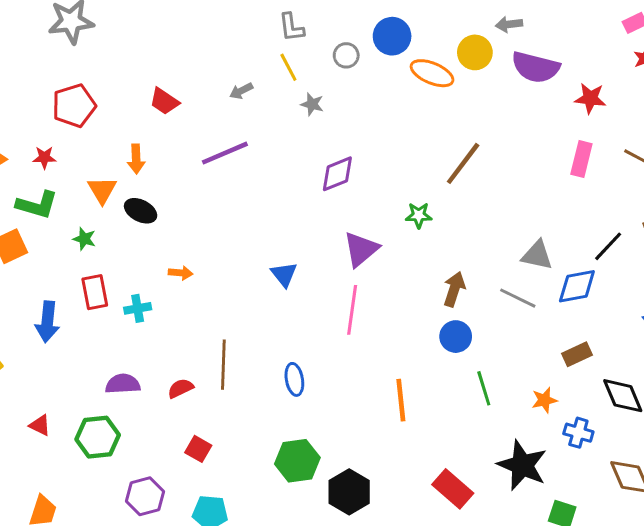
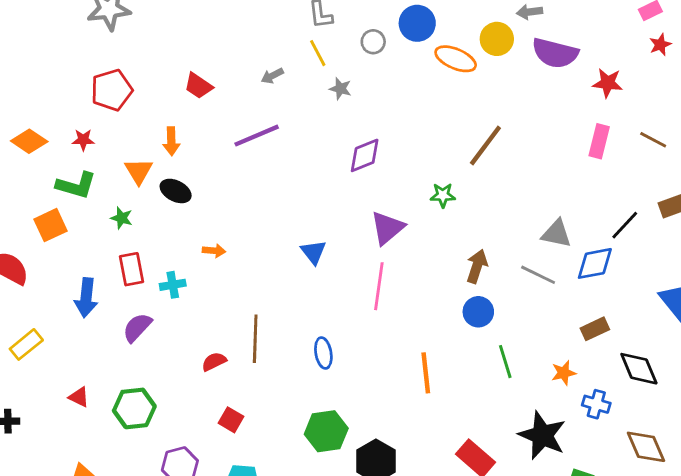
purple semicircle: (123, 384) -> (137, 327), moved, turned -44

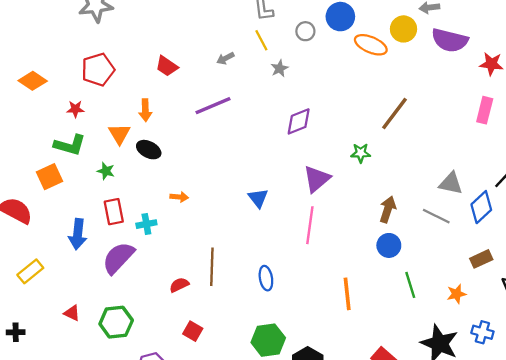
gray star: (340, 89) -> (279, 68), turned 30
orange diamond: (29, 141) -> (33, 81), moved
blue diamond: (595, 263) -> (481, 207), turned -32
purple semicircle: (137, 327) -> (118, 258), size x1.4
blue cross: (596, 404) -> (482, 332), moved

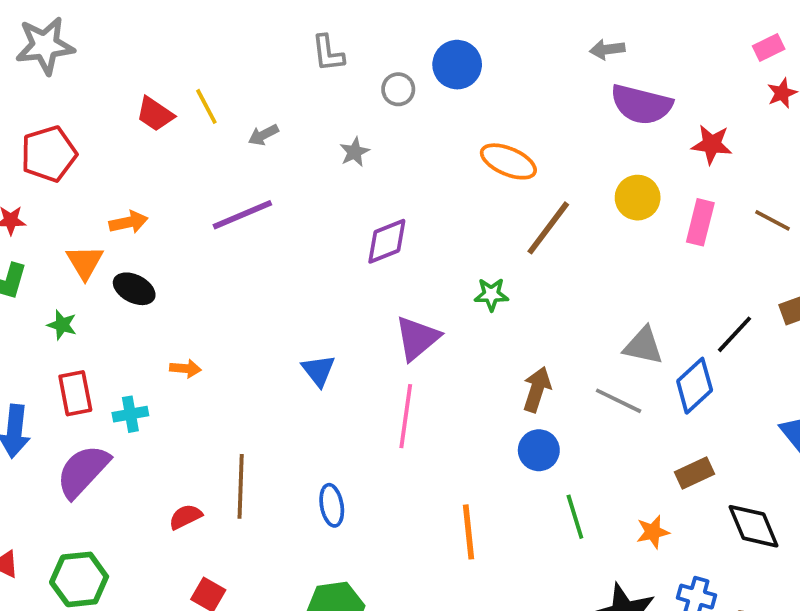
yellow circle: (403, 29) -> (638, 198), moved
yellow line: (261, 40) -> (206, 106), moved
orange ellipse: (371, 45) -> (508, 161), moved
red trapezoid: (167, 66) -> (155, 114), moved
orange arrow: (145, 110) -> (128, 222), turned -100

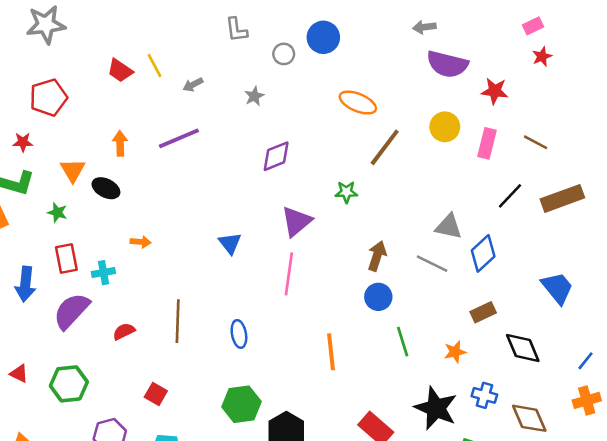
orange arrow: (128, 222) -> (120, 143), moved, turned -80
black line: (734, 334) -> (510, 196), moved
red semicircle: (185, 517) -> (124, 331), moved

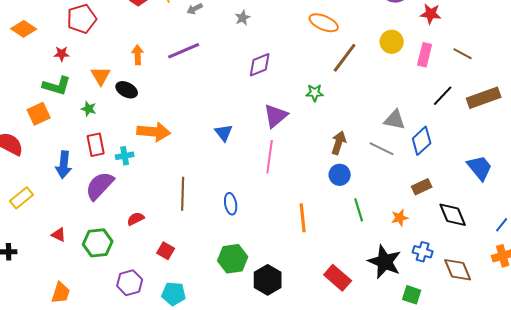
orange arrow: (140, 242) -> (154, 132), size x2.0
red semicircle: (124, 331) -> (136, 219), moved

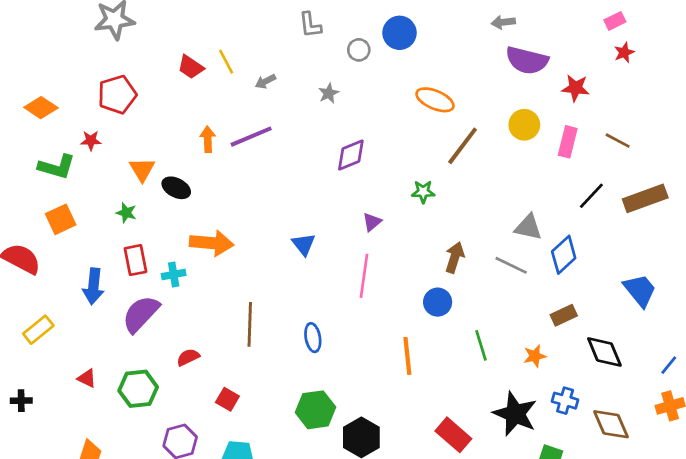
orange arrow: (138, 55) -> (208, 139), moved
green L-shape: (57, 86) -> (57, 167), moved
purple triangle: (276, 116) -> (372, 222), size x0.6
blue circle: (340, 175) -> (438, 302), moved

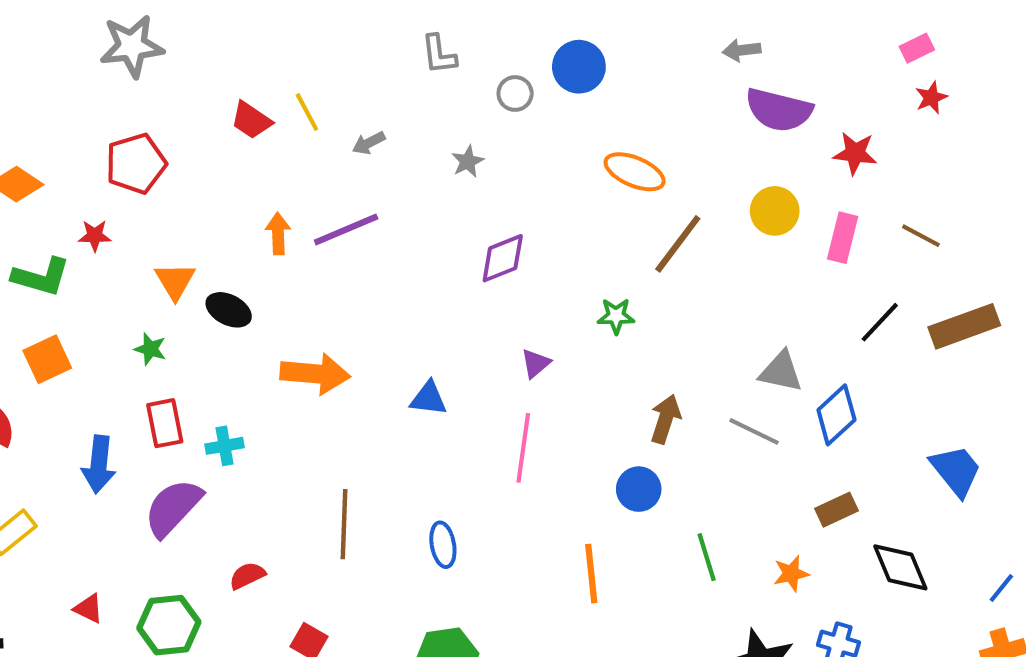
orange arrow: (212, 243) -> (315, 374), moved
blue triangle: (304, 244) -> (428, 398), turned -45

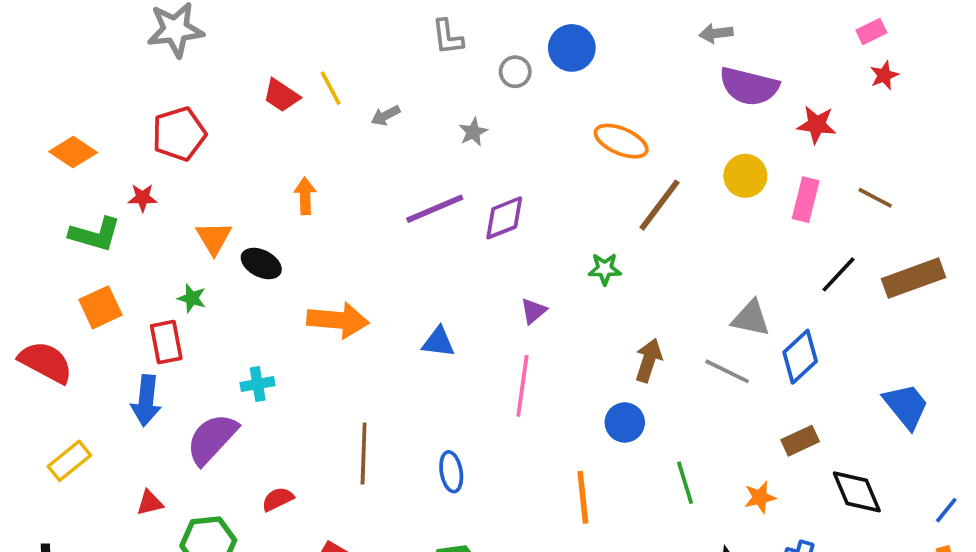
purple line: (346, 229) -> (435, 209), moved
red rectangle: (165, 423) -> (166, 342), moved
red triangle: (89, 609) -> (150, 503), moved, turned -40

